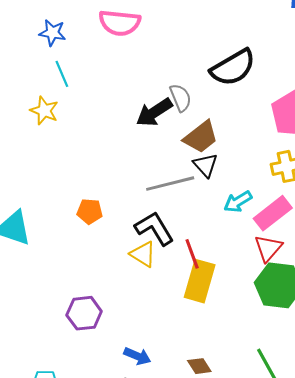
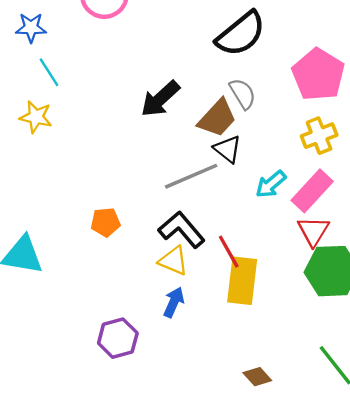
gray semicircle: (180, 98) -> (243, 94), moved
blue arrow: (137, 356) -> (174, 302), moved, turned -80

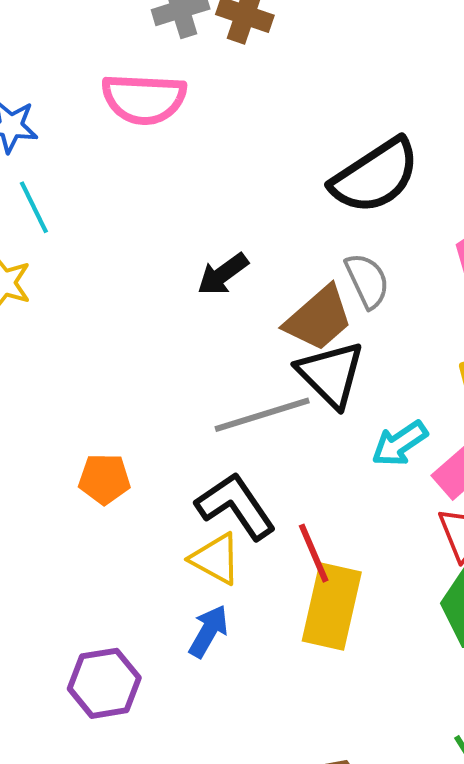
black arrow: (160, 99) -> (223, 274), size x0.7
black triangle: (228, 149) -> (331, 374), size x1.4

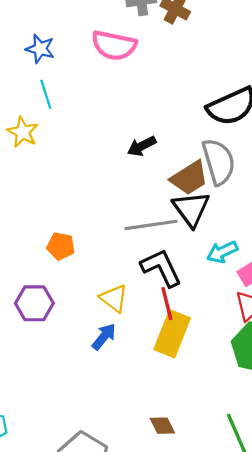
gray semicircle: (367, 281) -> (219, 162), size x1.5
black L-shape: (236, 506) -> (161, 268), moved
purple hexagon: (104, 683) -> (34, 303), moved

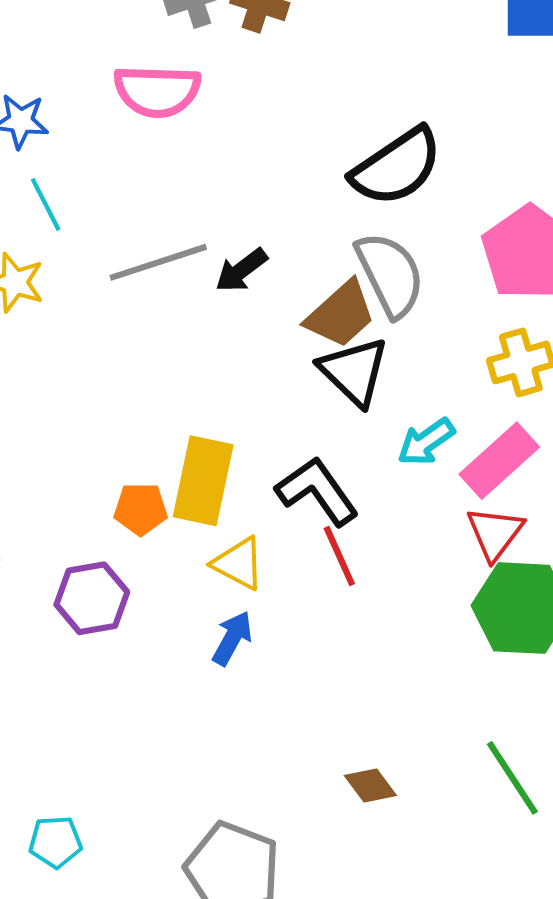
gray line: (151, 225) -> (158, 262), moved
orange pentagon: (61, 246) -> (141, 509), moved
yellow rectangle: (172, 334) -> (203, 481), moved

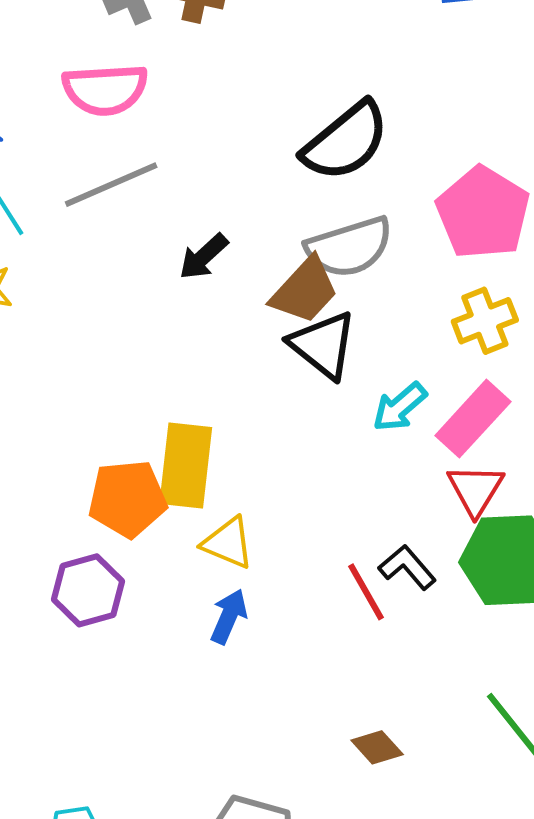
gray line: (158, 262) -> (111, 185), moved
gray semicircle: (390, 275) -> (349, 247), turned 104
black L-shape: (317, 491) -> (407, 567), moved, size x0.7
orange pentagon: (141, 509) -> (127, 499), size x1.5
red line: (339, 556) -> (366, 592), moved

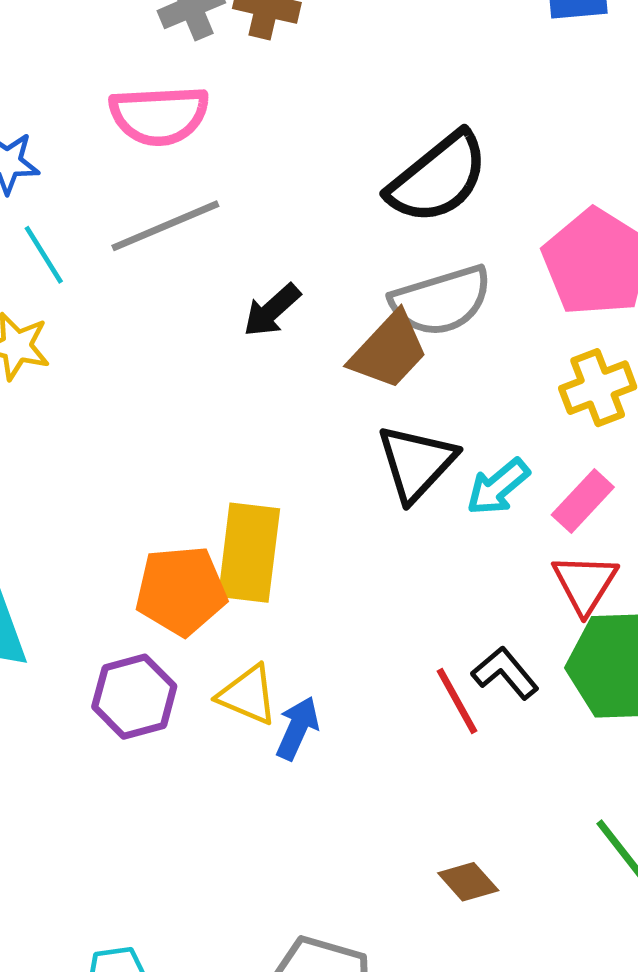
black triangle: (323, 345) -> (416, 463), moved, turned 34
pink rectangle: (473, 419) -> (583, 501), size x0.7
yellow triangle: (228, 543) -> (248, 695), moved

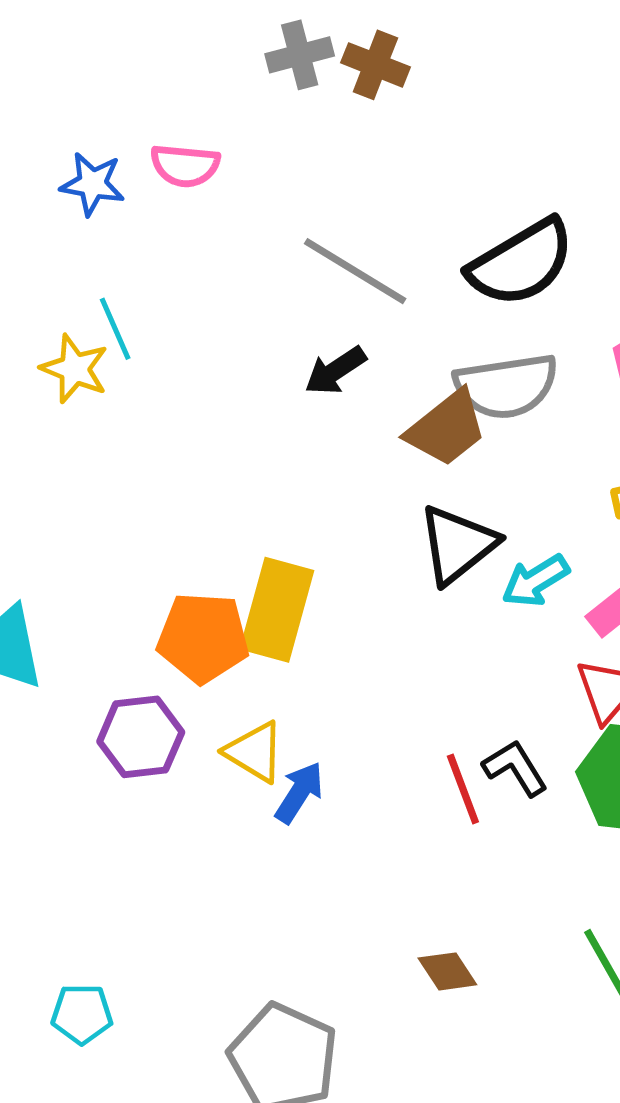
pink semicircle: (159, 115) -> (185, 166), moved, size x0.7
gray line: (165, 226) -> (355, 271), moved, turned 46
cyan line: (44, 255) -> (115, 329), moved

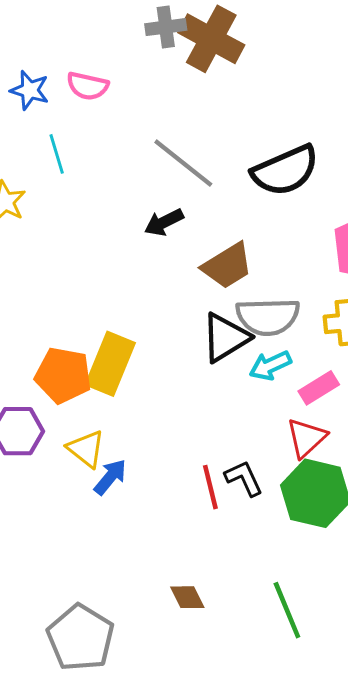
brown cross: (375, 65) -> (211, 39), size x1.6
cyan line: (115, 329) -> (57, 154), moved
gray semicircle: (506, 386) -> (268, 317), moved

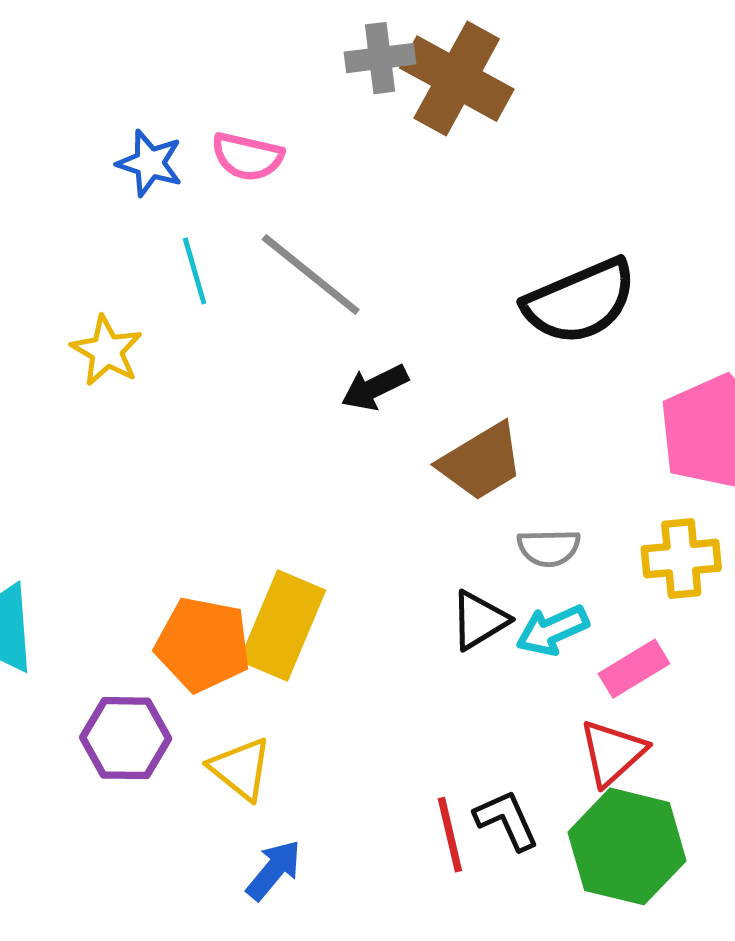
gray line: (183, 163) -> (311, 274), moved
gray semicircle: (268, 317) -> (549, 548), size x0.6
black triangle: (225, 338) -> (479, 620), moved, size x0.7
blue arrow: (110, 477) -> (274, 870), moved

